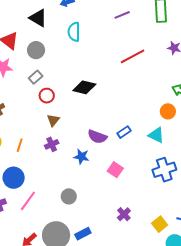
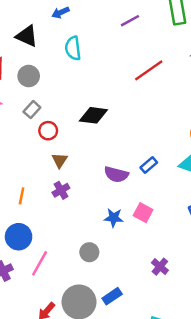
blue star: (81, 157) -> (114, 218), moved

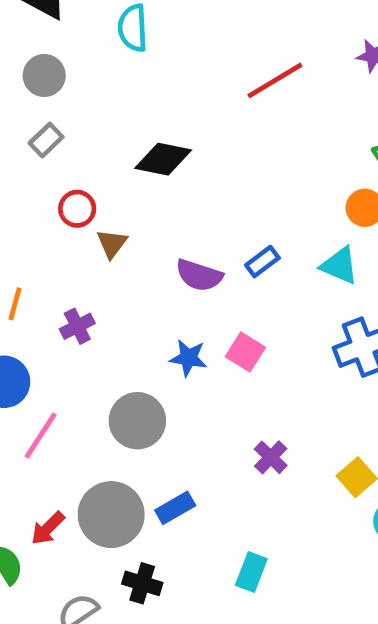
red circle: (48, 131) -> (77, 209), moved
brown triangle: (60, 160) -> (112, 244), moved
purple cross: (61, 190) -> (77, 326), moved
gray circle: (89, 252) -> (137, 421), size x1.5

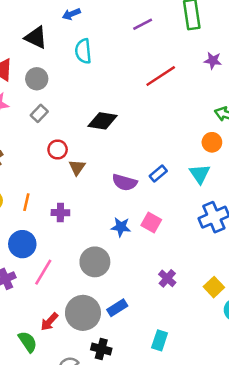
cyan triangle: (340, 266) -> (200, 174), turned 35
purple cross: (77, 326) -> (60, 213), turned 30

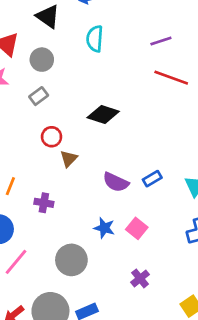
purple line: (143, 24) -> (161, 41), moved
red line: (161, 76) -> (171, 78), turned 44
purple cross: (167, 278) -> (140, 278), moved

